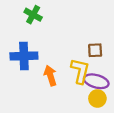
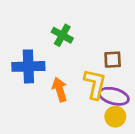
green cross: (33, 15) -> (62, 35), moved

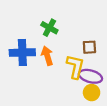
orange arrow: (60, 90) -> (47, 56), moved

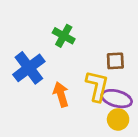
blue cross: (22, 53) -> (29, 68), turned -35
orange arrow: (47, 56) -> (61, 94), moved

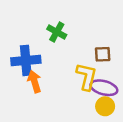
blue cross: (29, 68) -> (26, 60), turned 32
orange arrow: (61, 94) -> (34, 82), moved

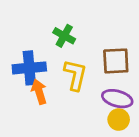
brown square: (103, 54) -> (116, 61), size x1.5
yellow L-shape: (87, 77) -> (75, 75), moved

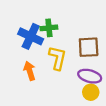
green cross: (64, 36) -> (49, 28), turned -35
blue cross: (29, 68) -> (31, 36), moved, turned 30

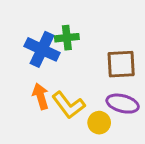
yellow L-shape: (58, 58) -> (68, 105), moved, turned 130
yellow circle: (91, 92) -> (99, 123), moved

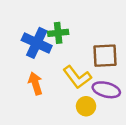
yellow L-shape: (68, 105) -> (77, 77), moved

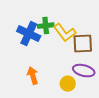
yellow L-shape: (77, 77) -> (65, 33), moved
orange arrow: (35, 83) -> (33, 76), moved

